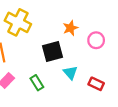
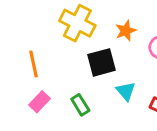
yellow cross: (18, 22) -> (77, 23), moved

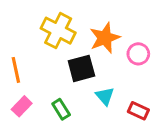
orange star: (126, 31) -> (105, 38), size x1.5

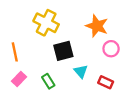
orange star: (105, 38) -> (97, 26), moved, turned -30
pink circle: (138, 54) -> (111, 49), moved

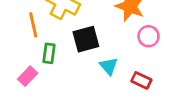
orange line: (15, 52) -> (33, 25), moved
green rectangle: (48, 81) -> (49, 53), moved, turned 40

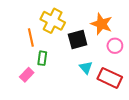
black square: (86, 39) -> (78, 40), moved
red rectangle: (141, 80) -> (110, 78), size x1.6

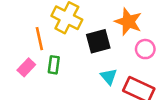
pink rectangle: (27, 75) -> (26, 67), moved

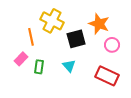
green rectangle: (54, 65) -> (39, 67), moved
cyan triangle: (109, 77) -> (69, 66), moved

